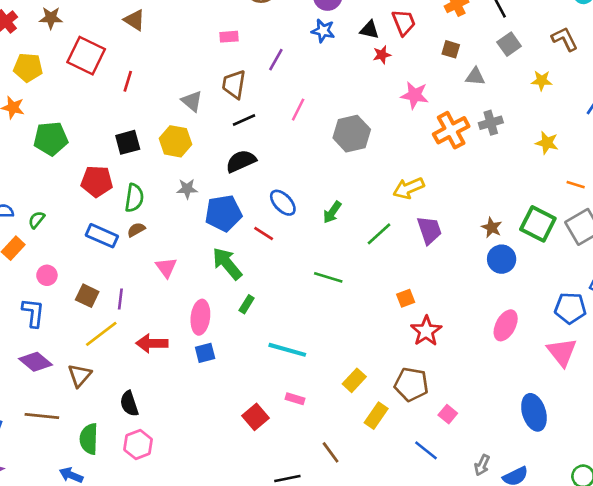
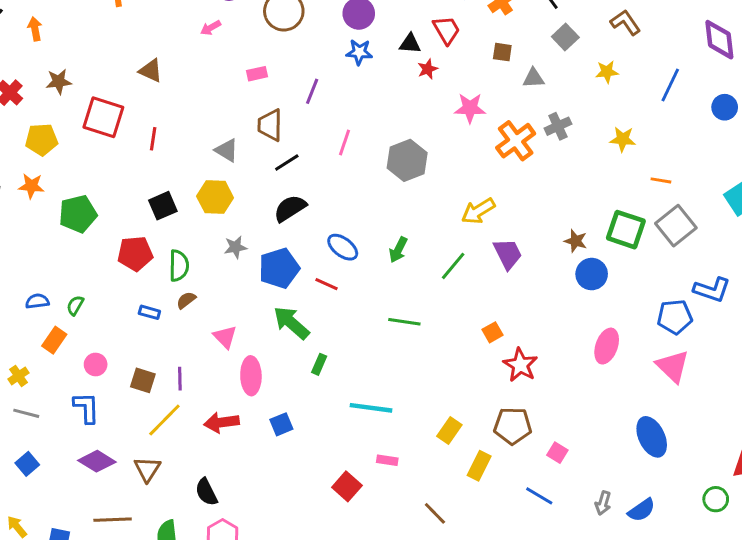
blue rectangle: (102, 236) -> (149, 312), size x0.6
pink ellipse: (200, 317) -> (251, 376), moved

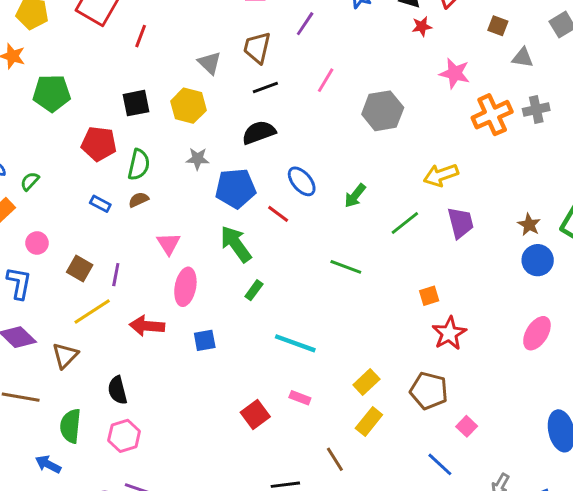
yellow rectangle: (479, 466) -> (369, 421), moved

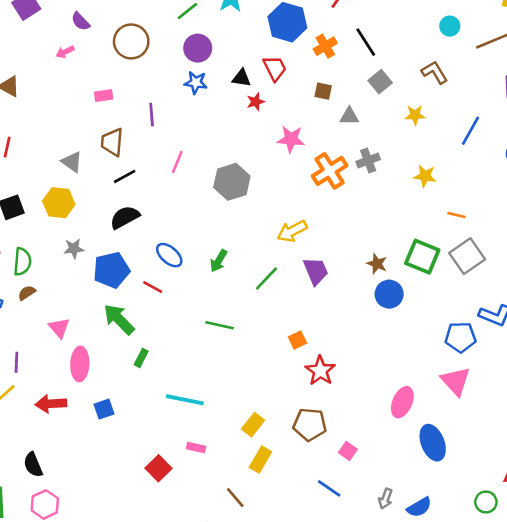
purple line: (305, 24) -> (152, 115), turned -30
pink ellipse: (537, 333) -> (402, 402), moved

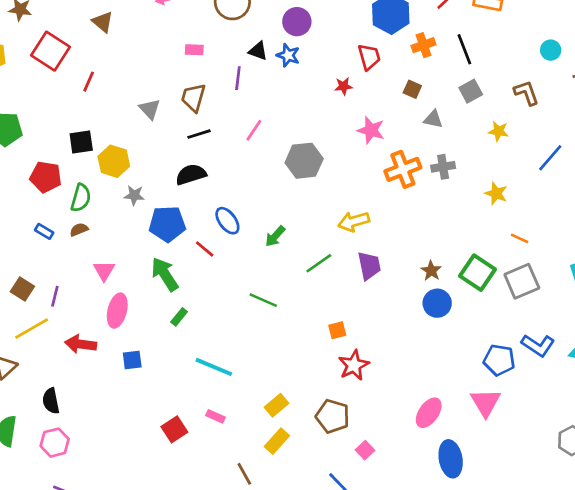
black triangle: (241, 78) -> (258, 51), moved
yellow hexagon: (59, 203) -> (114, 161), moved

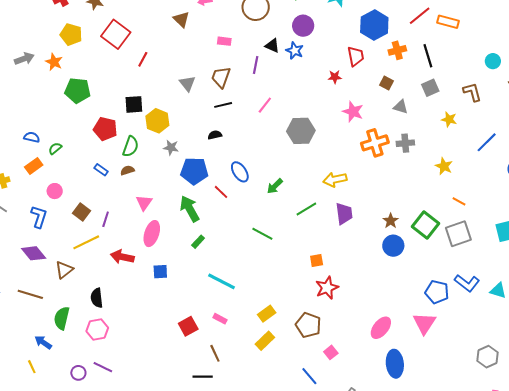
brown triangle: (103, 22) -> (181, 19), moved
black semicircle: (191, 174) -> (215, 135), size x0.6
brown line: (244, 474) -> (215, 353), moved

